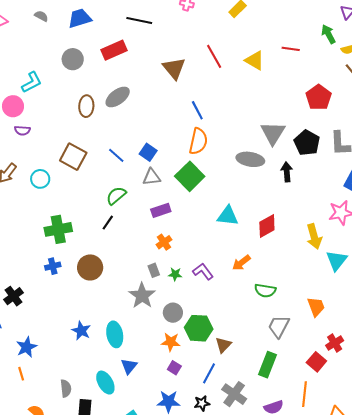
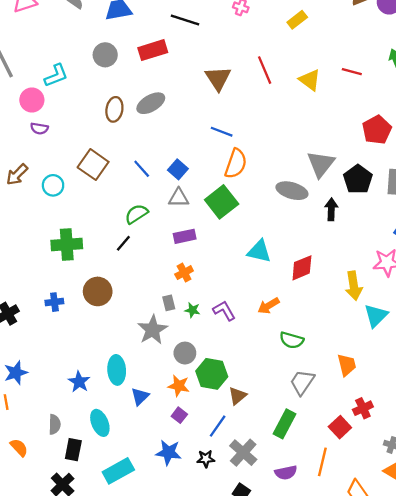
blue line: (197, 110) -> (222, 132), moved, turned -48
blue cross: (53, 266) -> (54, 302), moved
blue star: (81, 331) -> (79, 382), moved
blue triangle: (129, 366) -> (140, 396), moved

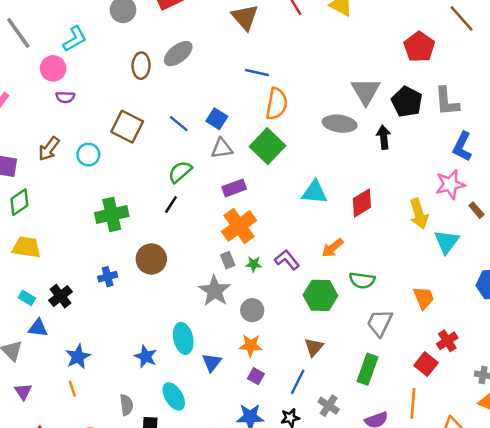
orange cross: (184, 273) -> (239, 226), size x1.8
green hexagon: (212, 374) -> (320, 295), moved
gray cross: (243, 453) -> (329, 406), size x0.7

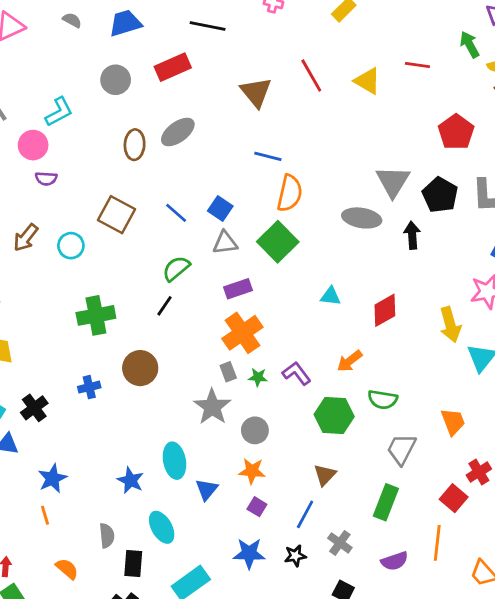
cyan triangle: (314, 192) -> (331, 296), size x0.7

